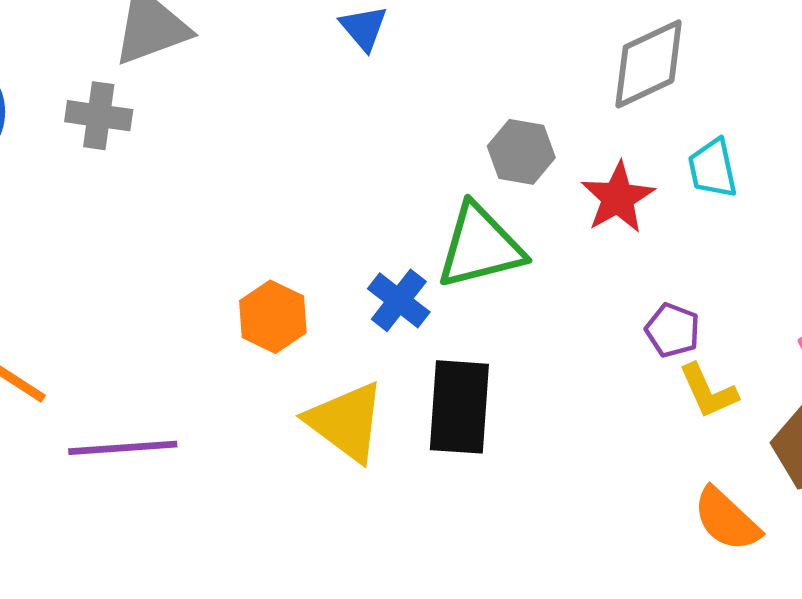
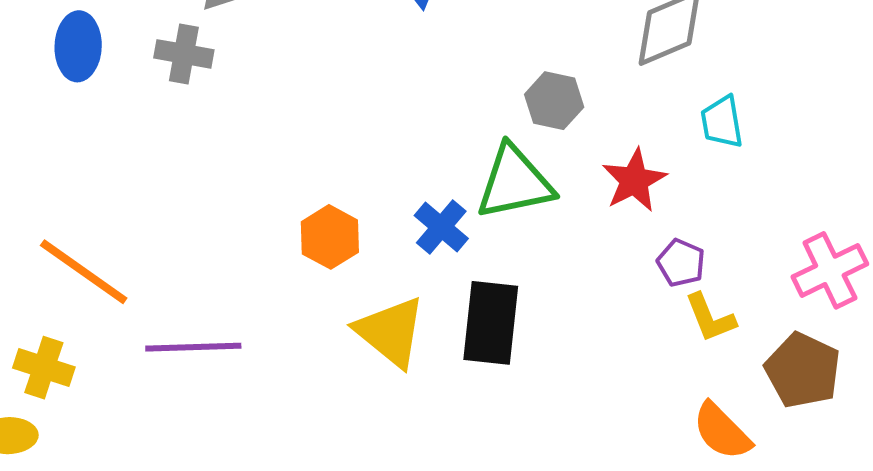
red star: (618, 198) -> (634, 180), moved

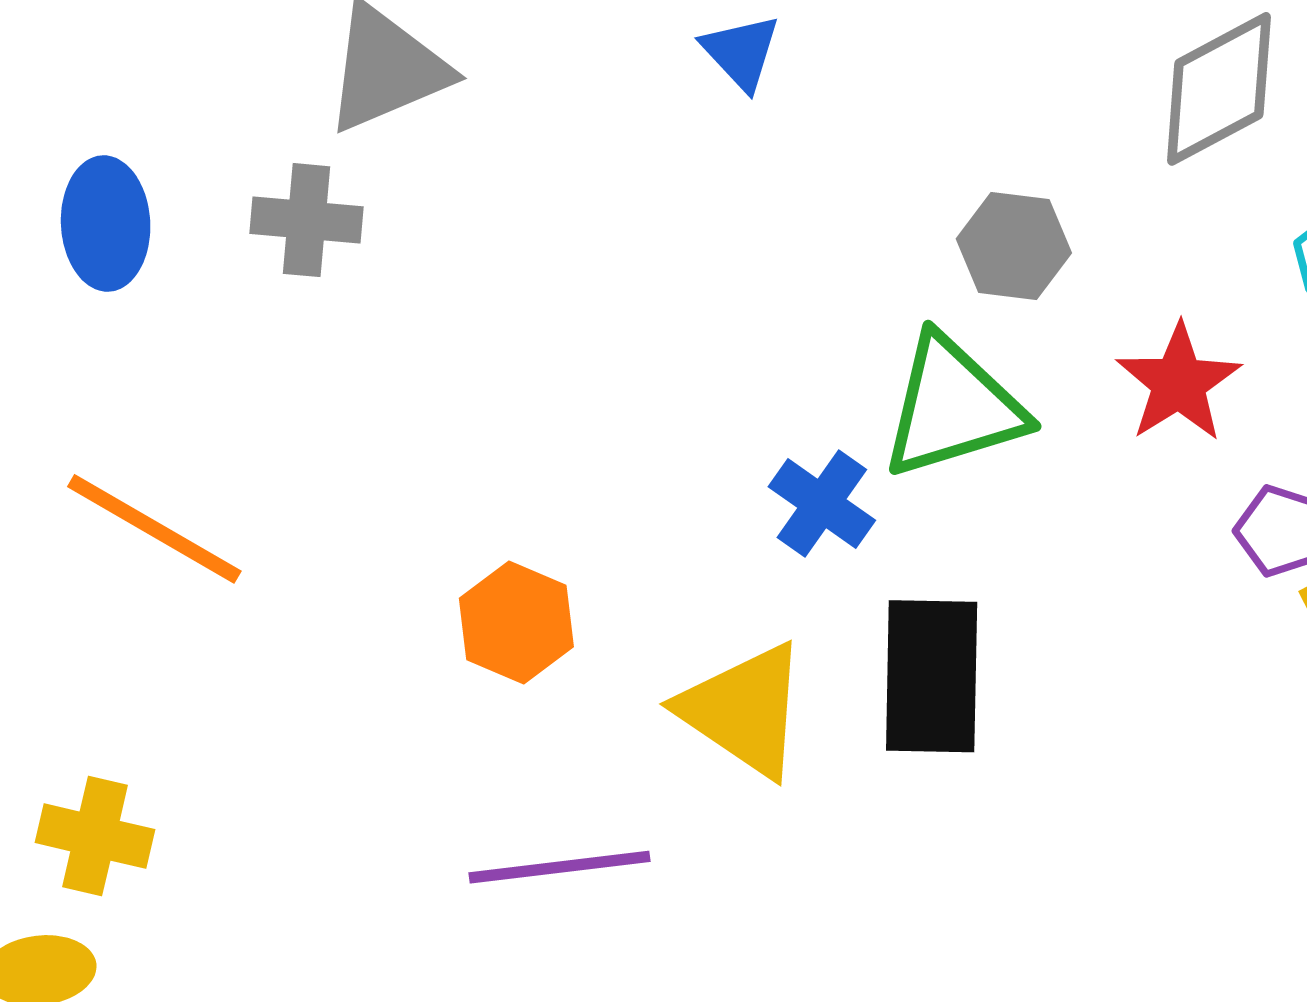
orange hexagon: (330, 237) -> (516, 622), moved
orange line: (84, 272) -> (154, 529), moved
purple line: (193, 347) -> (560, 867), moved

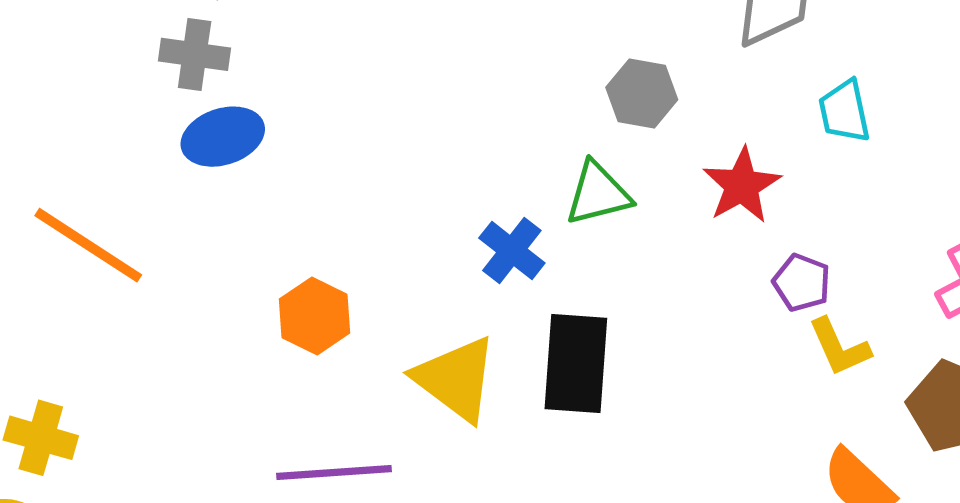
blue ellipse: (106, 224) -> (223, 137), moved, turned 72
green triangle: (953, 407) -> (598, 194), size x0.7

